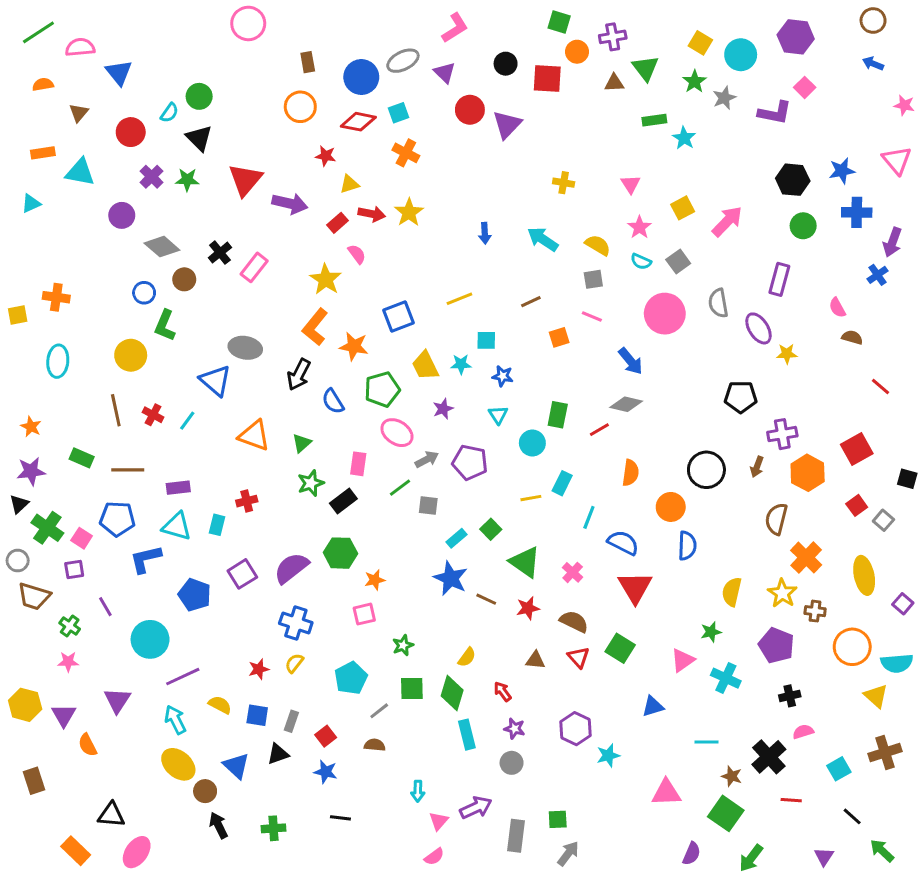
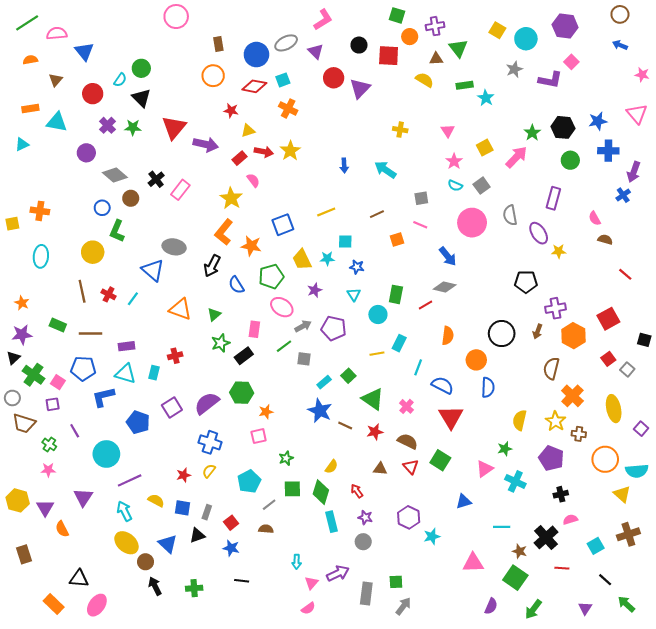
green star: (695, 81) -> (532, 133), moved
yellow semicircle: (598, 245) -> (424, 80), moved

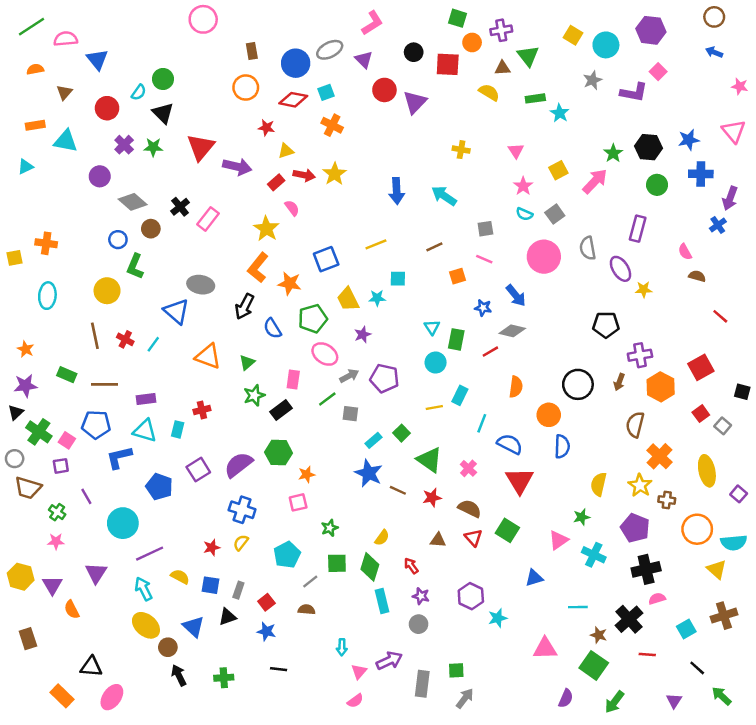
blue arrow: (344, 166) -> (397, 191), size x1.5
blue star: (357, 267) -> (483, 308), moved
cyan triangle: (354, 294) -> (432, 327), moved
black cross: (561, 494) -> (646, 569), size x1.6

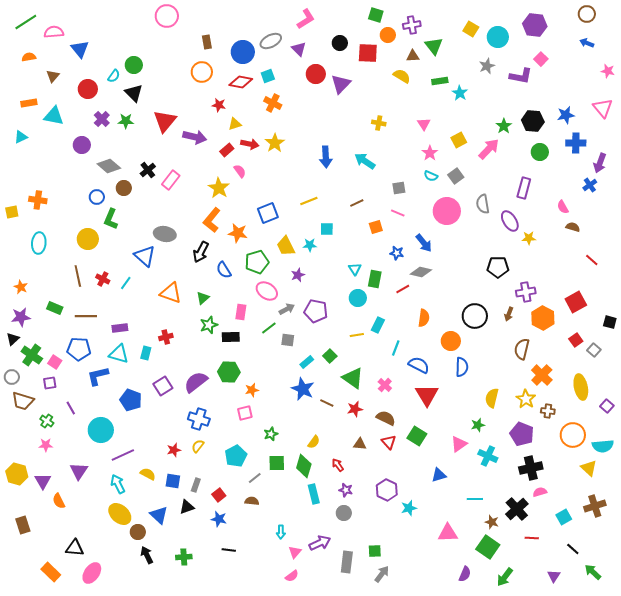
black rectangle: (281, 410) -> (231, 337), turned 36

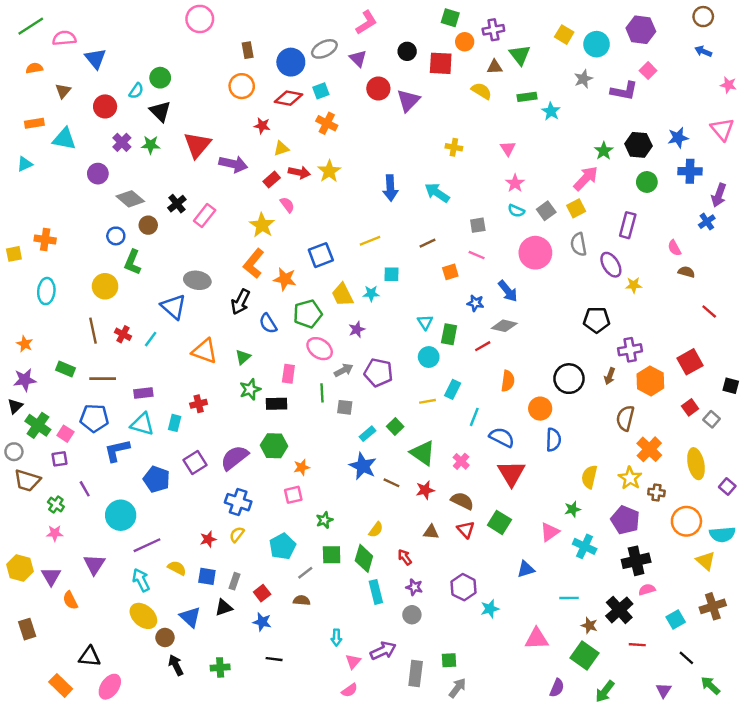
yellow square: (459, 140) -> (576, 208), moved
green line: (269, 328) -> (322, 393), turned -56

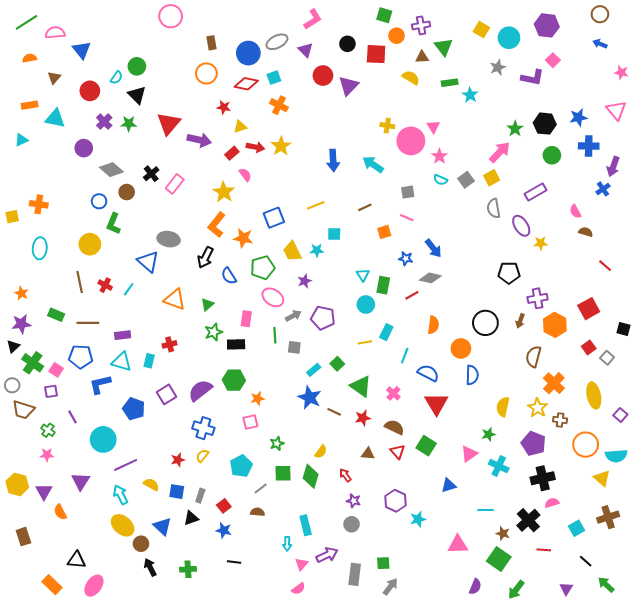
purple rectangle: (628, 225) -> (536, 192), turned 45
pink circle: (535, 253) -> (411, 141), moved
cyan rectangle: (376, 592) -> (306, 525), moved

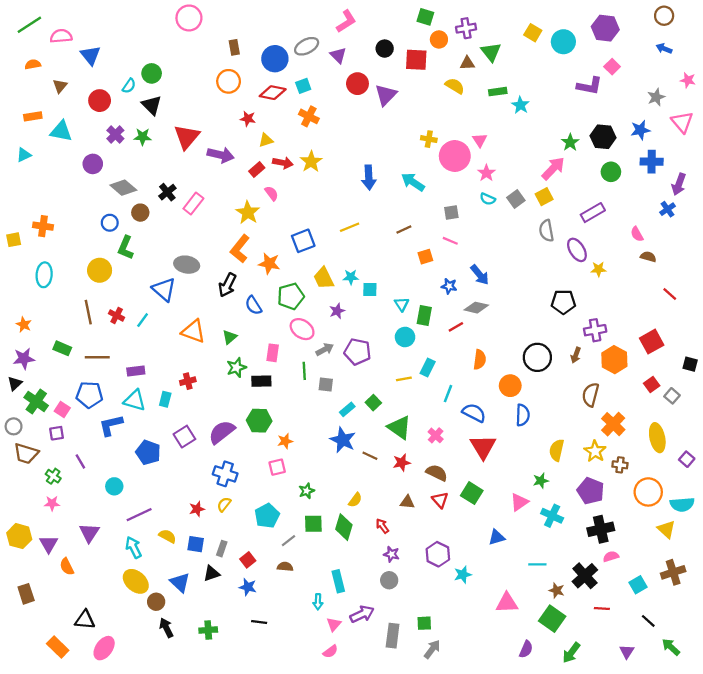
gray star: (498, 67) -> (656, 97), moved
cyan square: (334, 234) -> (370, 289), moved
cyan circle: (103, 439) -> (114, 486), size x0.6

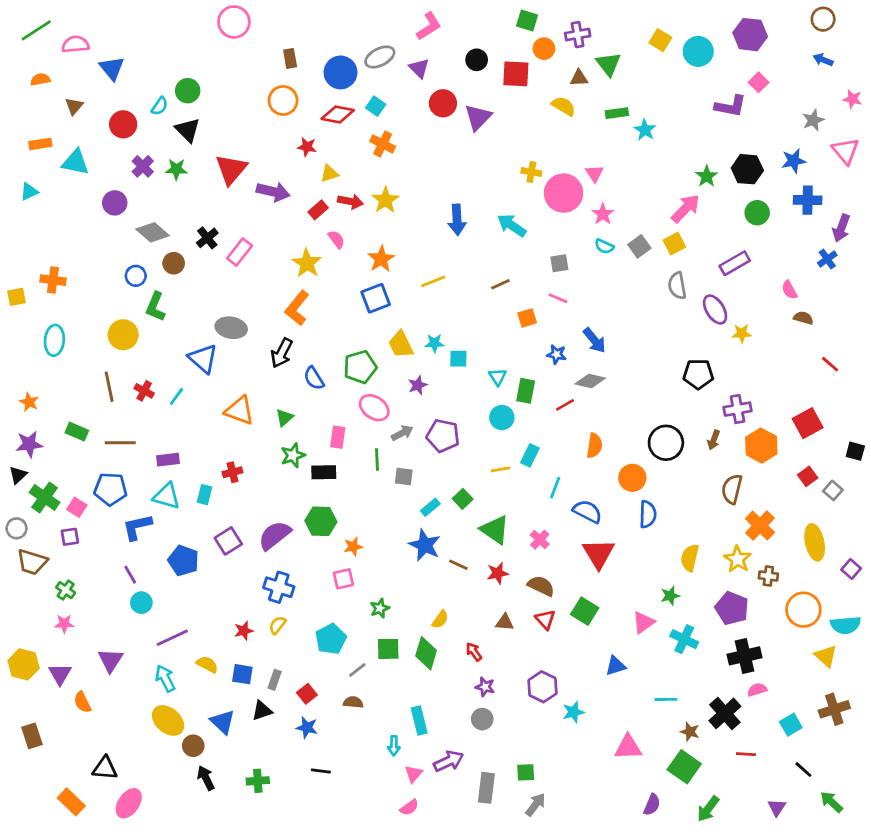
cyan square: (303, 86) -> (376, 106), turned -35
orange star: (269, 263) -> (381, 259), moved, turned 30
purple line: (80, 461) -> (130, 575), moved

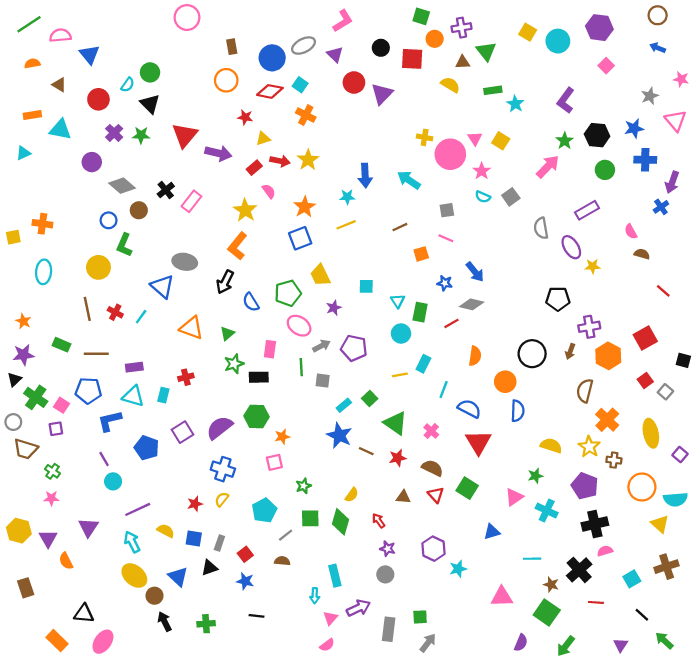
brown triangle: (74, 106) -> (59, 85), turned -40
purple L-shape: (730, 106) -> (566, 100), moved, turned 115
yellow square: (674, 244) -> (501, 141), moved, turned -30
cyan star: (435, 343) -> (347, 197), moved
yellow semicircle: (690, 558) -> (551, 446), turned 95

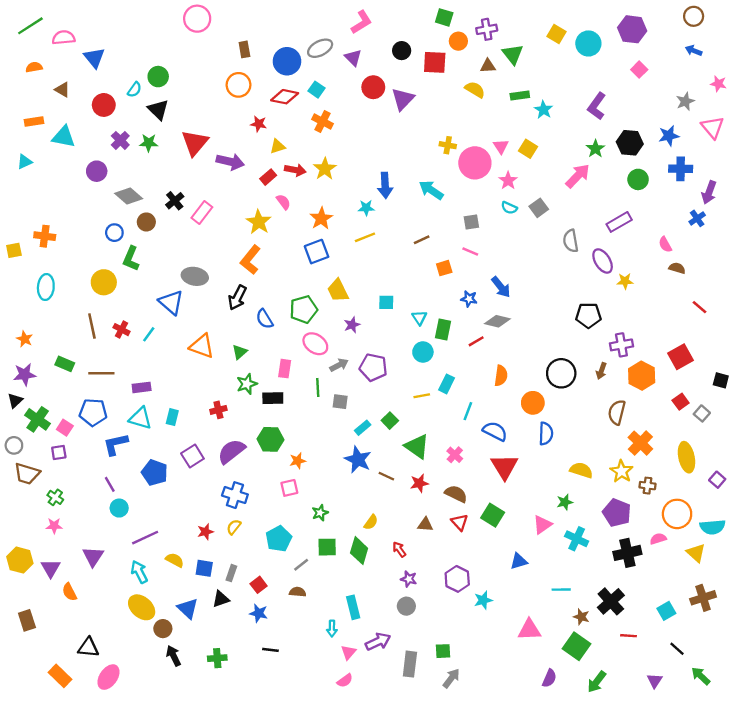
red cross: (186, 377) -> (218, 410), moved
pink semicircle: (605, 551) -> (658, 539), moved

